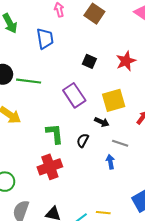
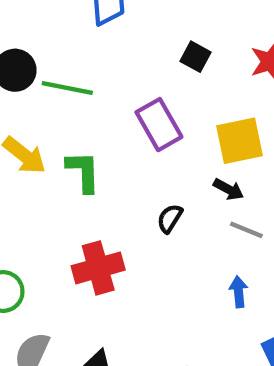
black arrow: (102, 122) -> (229, 189), moved
green L-shape: (55, 134) -> (83, 172), moved
blue arrow: (110, 162) -> (238, 292), moved

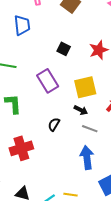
blue arrow: (238, 292) -> (87, 158), size x1.6

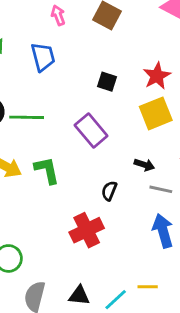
yellow square: (85, 87) -> (156, 113), moved
red cross: (21, 148) -> (87, 230), moved

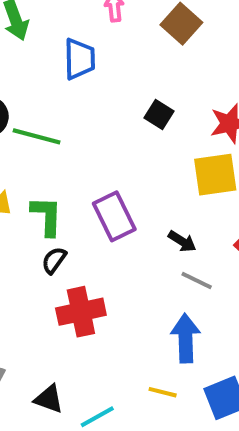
purple rectangle: (91, 130) -> (114, 216), moved
black semicircle: (109, 191) -> (54, 260), moved
yellow line: (148, 287) -> (163, 392), moved

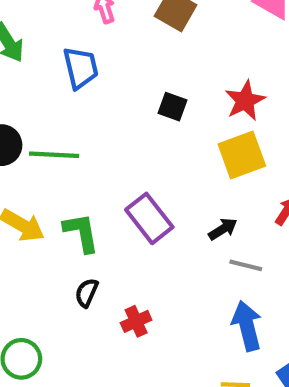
black arrow: (182, 241) -> (223, 229), turned -52
black semicircle: (54, 260) -> (87, 293), moved
red cross: (81, 312) -> (136, 321), size x0.6

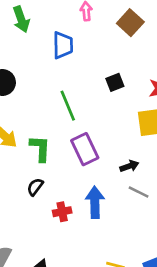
black square: (172, 107) -> (115, 82), turned 36
green line: (54, 155) -> (68, 106), moved, turned 52
blue arrow: (247, 326) -> (95, 202), moved

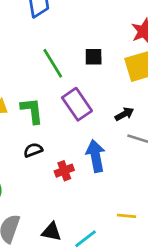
black square: (115, 82) -> (94, 57), moved, turned 30
black semicircle: (35, 187) -> (33, 150), turned 42

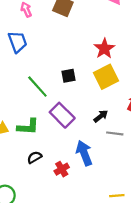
green L-shape: (32, 111) -> (28, 127), turned 110

